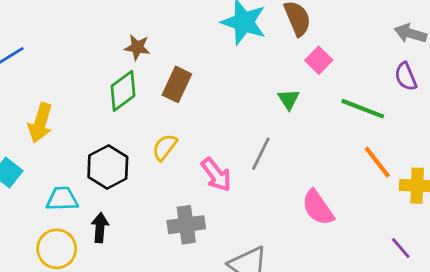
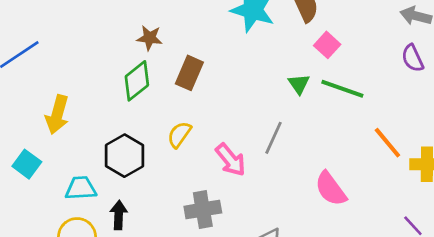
green line: (363, 109) -> (342, 89), moved

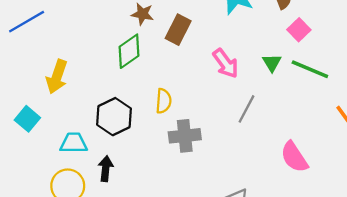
brown rectangle: (189, 73) -> (178, 30), moved
yellow semicircle: (179, 135) -> (164, 101), turned 145
pink arrow: (231, 160) -> (226, 63), moved
gray cross: (203, 210) -> (185, 136), moved

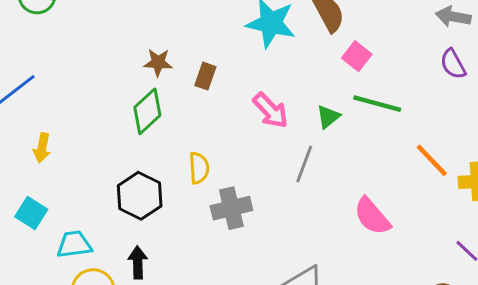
brown rectangle: (178, 30) -> (205, 76), size x0.7
green triangle: (272, 63) -> (328, 117), moved, turned 30
yellow arrow: (57, 77) -> (42, 148), moved, size x0.7
cyan trapezoid: (74, 143) -> (74, 244), moved

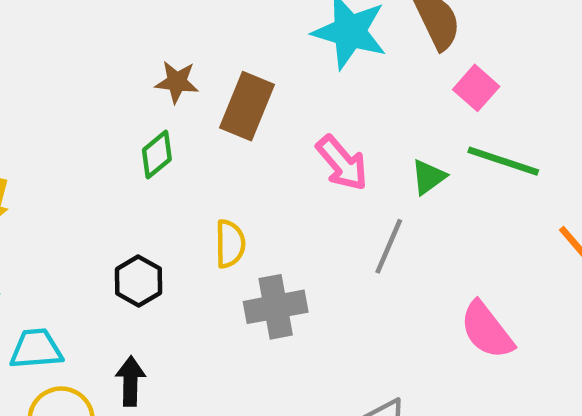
brown rectangle: (205, 76) -> (247, 106), size x1.6
green diamond: (147, 111) -> (157, 155), size x0.7
black hexagon: (140, 196) -> (138, 281), size x0.7

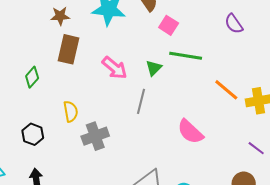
brown star: (177, 82) -> (60, 16), moved

